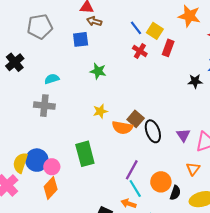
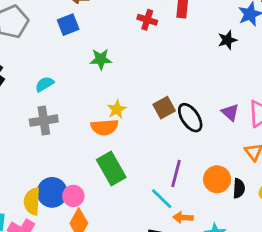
brown square: (136, 119) -> (164, 108), turned 35
orange semicircle: (122, 128) -> (104, 127), moved
cyan line: (135, 189) -> (162, 199), moved

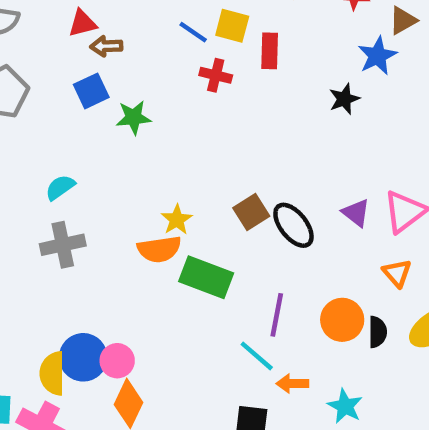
green star: (101, 59) -> (133, 118), moved
green rectangle: (111, 169) -> (206, 277), moved, turned -36

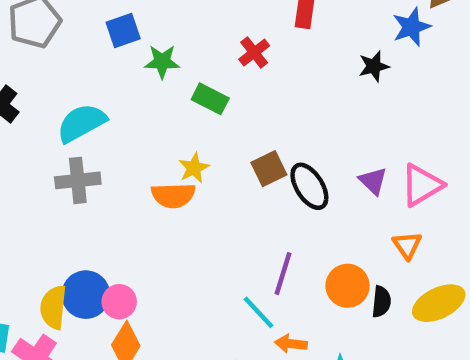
red cross: (216, 75) -> (254, 53), moved, turned 32
cyan semicircle: (60, 187) -> (81, 123), size x1.6
green rectangle: (206, 277) -> (210, 99), moved, size x0.7

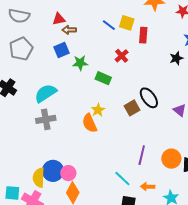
black ellipse: (309, 186) -> (149, 98), moved
orange semicircle: (173, 195) -> (89, 123), turned 72
cyan line: (259, 312) -> (122, 179), moved

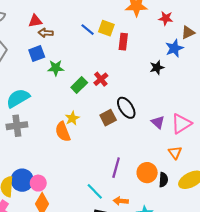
red cross: (122, 56) -> (101, 79), moved
green rectangle: (103, 78) -> (79, 85), turned -70

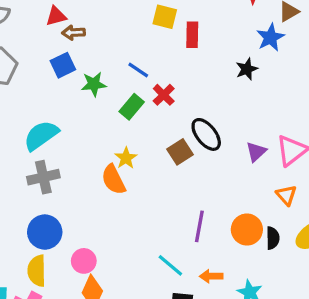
blue line: (88, 30) -> (138, 70), moved
purple triangle: (158, 122) -> (256, 152), turned 40
blue circle: (22, 180) -> (45, 232), moved

